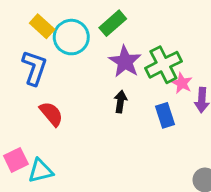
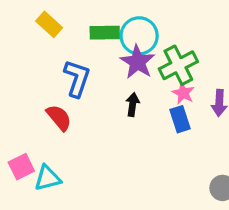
green rectangle: (113, 23) -> (105, 33), moved, turned 40
cyan circle: (71, 37) -> (139, 36), moved
blue L-shape: (34, 68) -> (77, 78), moved
pink star: (182, 83) -> (183, 93), moved

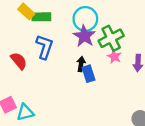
green rectangle: (105, 33) -> (41, 17), moved
red semicircle: (59, 118) -> (19, 61), moved
blue rectangle: (180, 119) -> (89, 74), moved

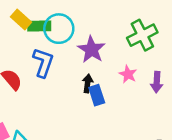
cyan circle: (85, 19) -> (59, 29), moved
green cross: (111, 38) -> (142, 35), moved

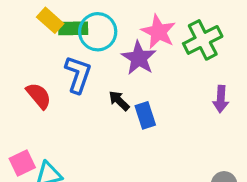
pink star: (128, 74) -> (158, 32), moved, size x1.5
black arrow: (88, 83) -> (119, 101), moved, turned -54

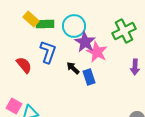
cyan circle: (98, 32) -> (74, 26), moved
pink star: (158, 32) -> (97, 52), moved
pink square: (22, 163) -> (14, 106), turned -35

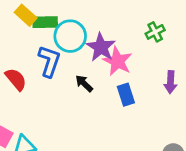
cyan circle: (74, 26) -> (70, 36), moved
green cross: (124, 31) -> (155, 32), size x0.6
blue rectangle: (89, 77) -> (126, 95), moved

